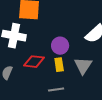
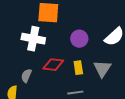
purple circle: (60, 46) -> (79, 39), moved

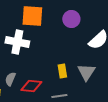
purple circle: (79, 39) -> (71, 19), moved
red diamond: (53, 65) -> (31, 86), moved

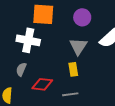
gray triangle: (86, 72) -> (78, 46), moved
gray semicircle: (10, 79) -> (21, 69), moved

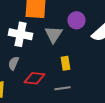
purple circle: (82, 17) -> (76, 20), moved
gray triangle: (78, 46) -> (54, 34), moved

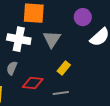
purple circle: (76, 20) -> (83, 17), moved
yellow rectangle: (66, 63) -> (64, 68), turned 48

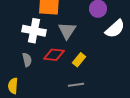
gray semicircle: (12, 68) -> (27, 60), turned 144
red diamond: (33, 83) -> (54, 55), moved

